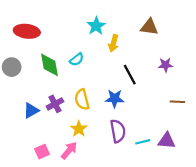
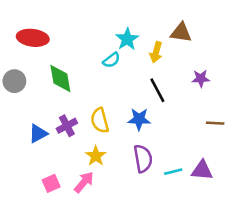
cyan star: (96, 26) -> (127, 39), moved
yellow arrow: (113, 43) -> (156, 52), moved
cyan semicircle: (77, 59) -> (111, 60), moved

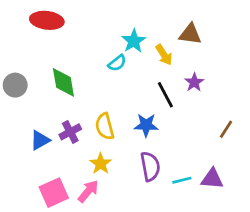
red ellipse: (33, 38) -> (47, 20), moved
yellow arrow: (156, 52) -> (164, 55), turned -48
purple star: (201, 78) -> (194, 82), moved, turned -30
brown line: (215, 123) -> (226, 129), turned -60
pink square: (51, 183) -> (54, 193), size x1.5

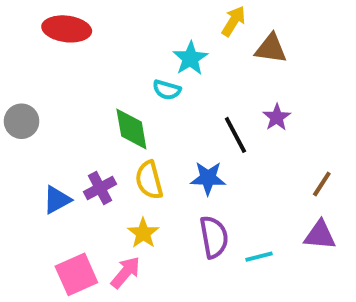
yellow arrow: (164, 55) -> (234, 21), moved, turned -115
cyan semicircle: (117, 63) -> (167, 90), turned 54
green diamond: (63, 82) -> (131, 129), moved
purple triangle: (212, 179) -> (320, 235), moved

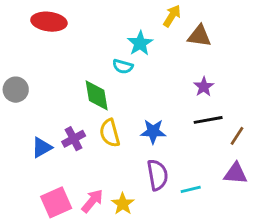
black line: (235, 135) -> (208, 120), moved, turned -72
yellow star: (143, 233) -> (123, 204), moved

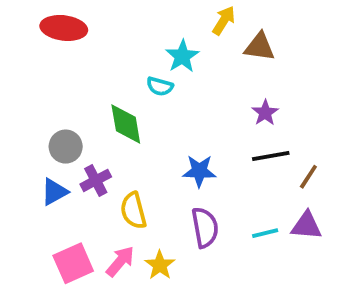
gray circle: (16, 90) -> (66, 147), moved
yellow semicircle: (110, 133) -> (133, 211), moved
cyan line: (191, 189) -> (265, 233), moved

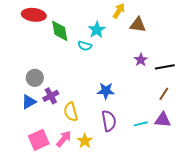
green diamond: (126, 124) -> (60, 31), moved
black line: (271, 156) -> (165, 67), moved

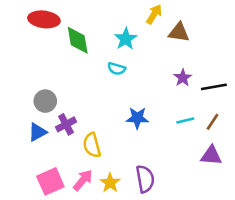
cyan semicircle: (85, 46) -> (117, 69), moved
purple semicircle: (109, 121) -> (145, 179), moved
cyan line: (141, 124) -> (185, 121), moved

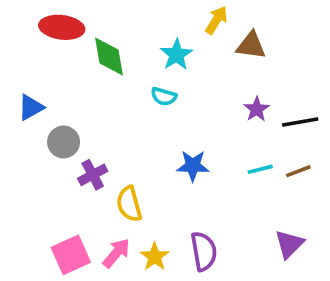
brown line: (213, 122) -> (298, 171), turned 36
blue triangle: (37, 132) -> (31, 107), moved
purple triangle: (211, 156) -> (289, 244), moved, turned -50

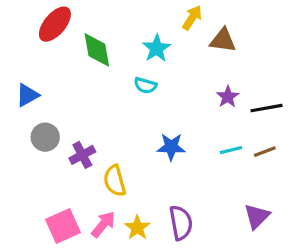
red ellipse: (62, 27) -> (55, 24), turned -57
gray circle: (64, 142) -> (45, 137), moved

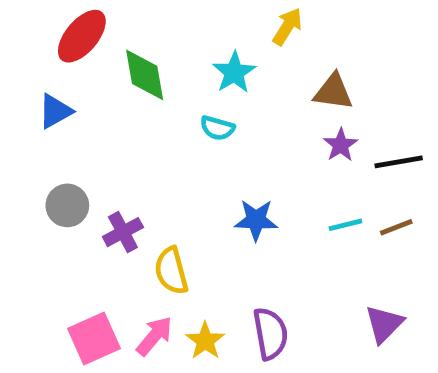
brown triangle: (223, 40) -> (333, 92), moved
blue triangle: (27, 95) -> (55, 111), moved

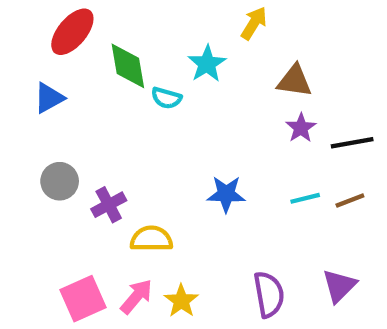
cyan semicircle: (217, 128) -> (166, 98), moved
yellow semicircle: (171, 271) -> (151, 239), turned 105
purple semicircle: (270, 334) -> (269, 294), moved

